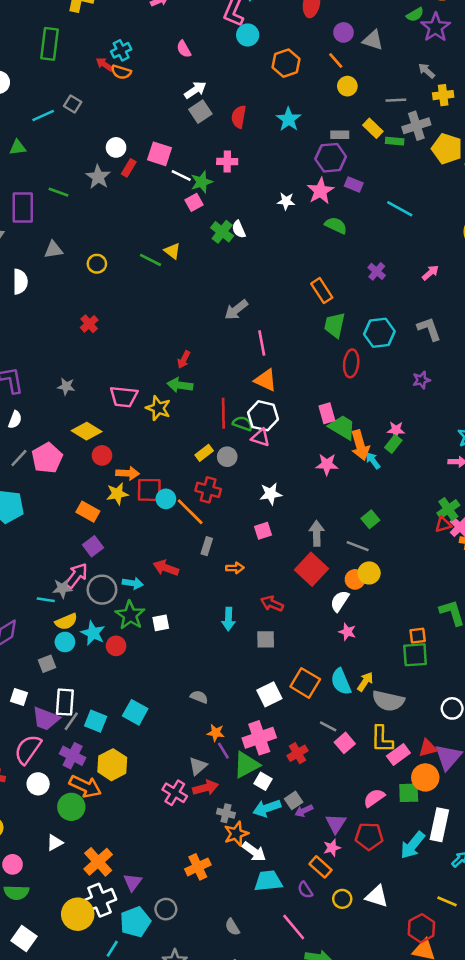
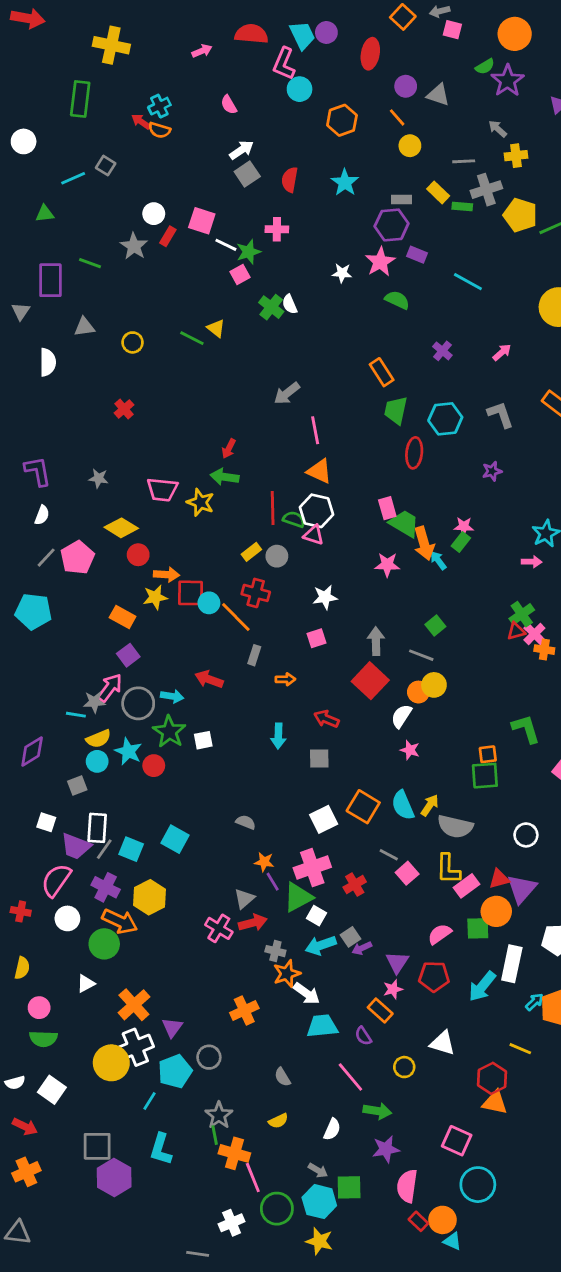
yellow circle: (342, 899) -> (404, 1067), moved

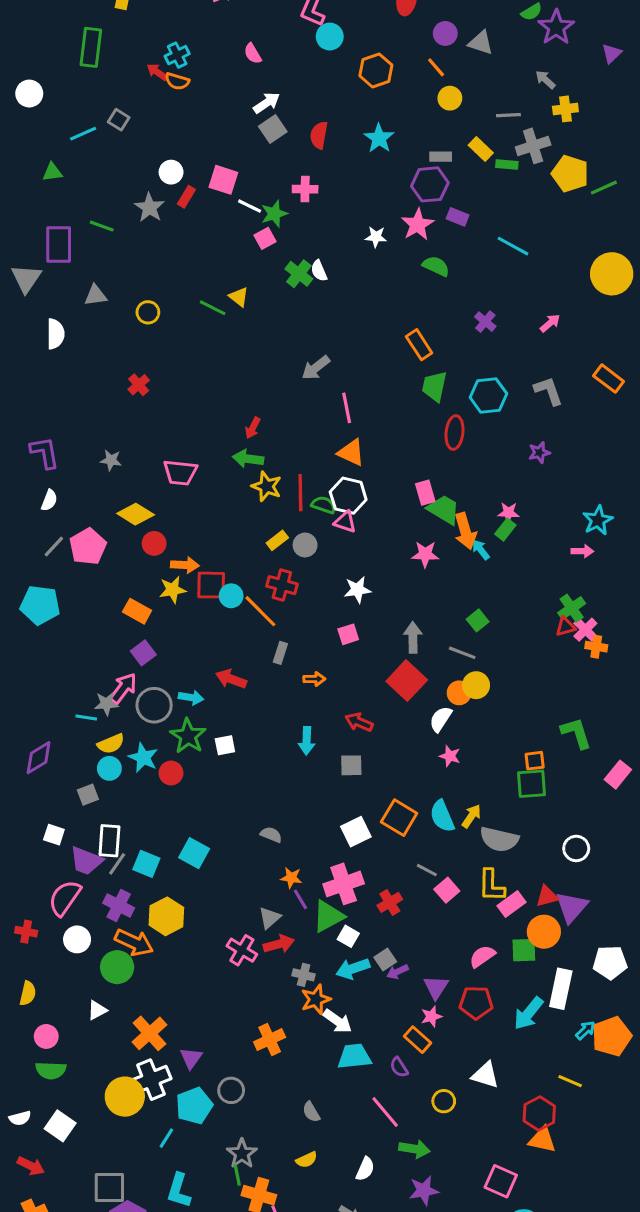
gray triangle: (21, 311) -> (26, 278), size x1.5
yellow star: (200, 502) -> (267, 486), moved

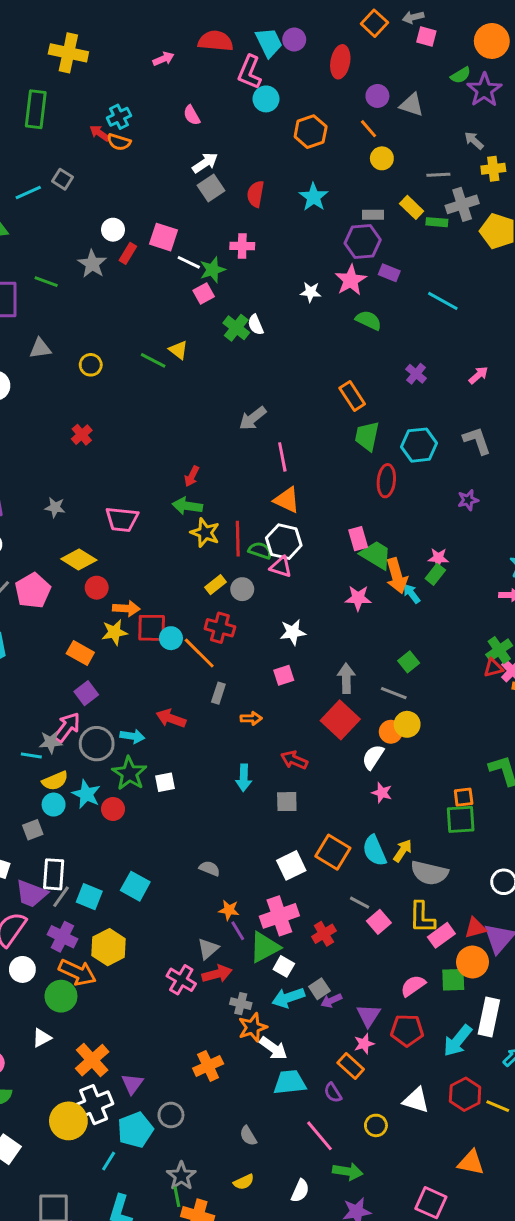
red hexagon: (539, 1113) -> (465, 1094), moved

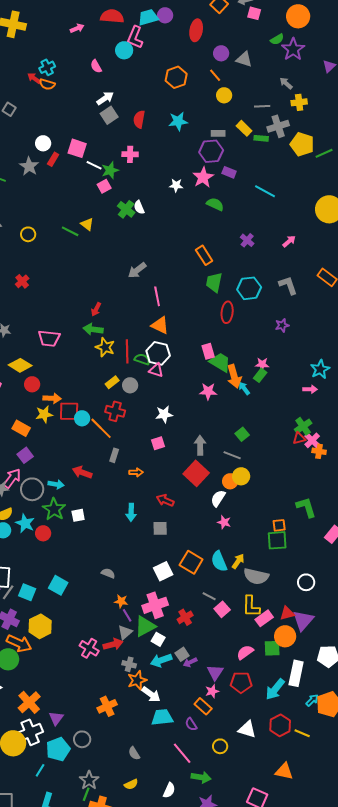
cyan trapezoid: (269, 42) -> (148, 17), turned -80
cyan circle: (266, 99) -> (124, 50), moved
cyan star: (314, 197) -> (178, 121), turned 30
gray triangle: (208, 949) -> (125, 632), moved
green line: (177, 1197) -> (86, 794), turned 32

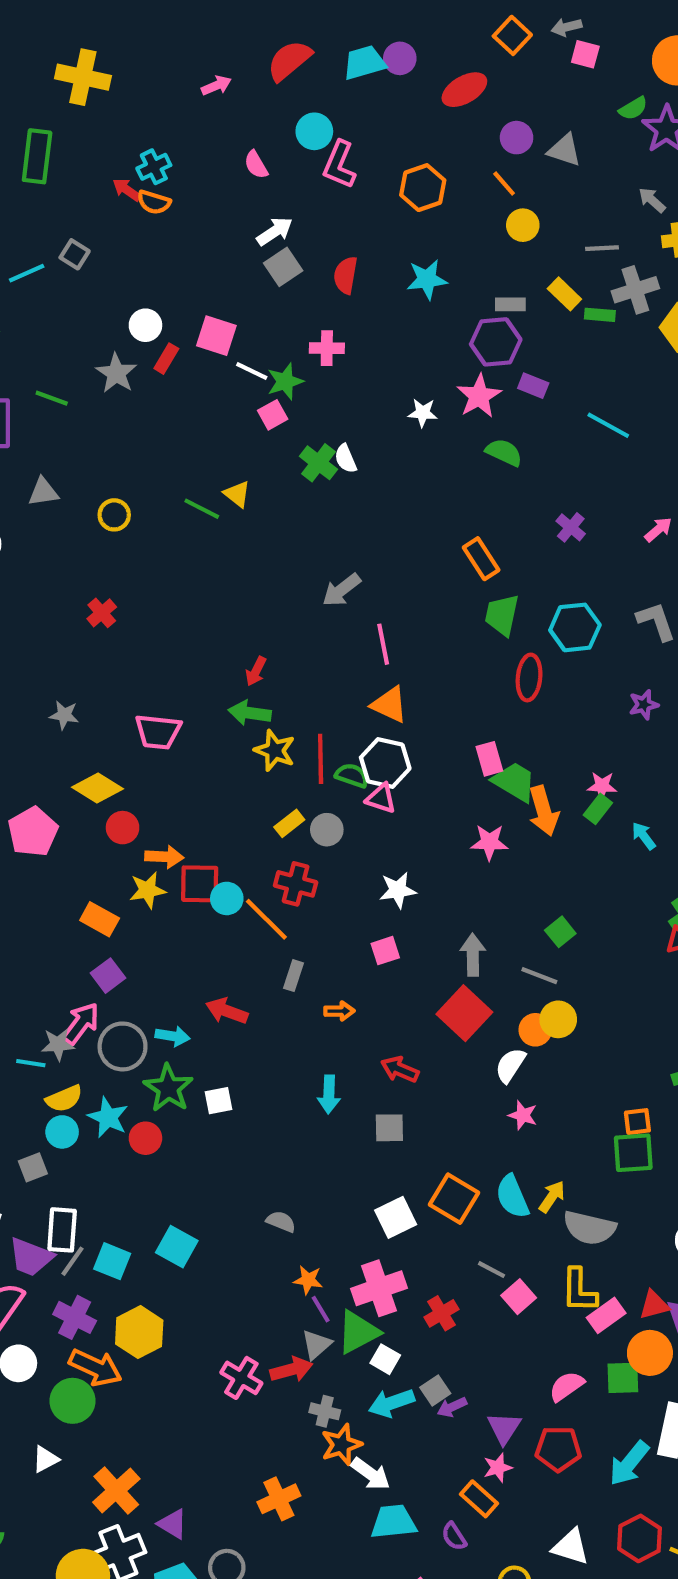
red semicircle: (112, 16) -> (289, 60), turned -45
red ellipse: (196, 30) -> (464, 90), turned 50
pink L-shape: (135, 37) -> (339, 165), moved
cyan arrow: (244, 388) -> (644, 836), moved
purple triangle: (56, 718) -> (173, 1524), turned -35

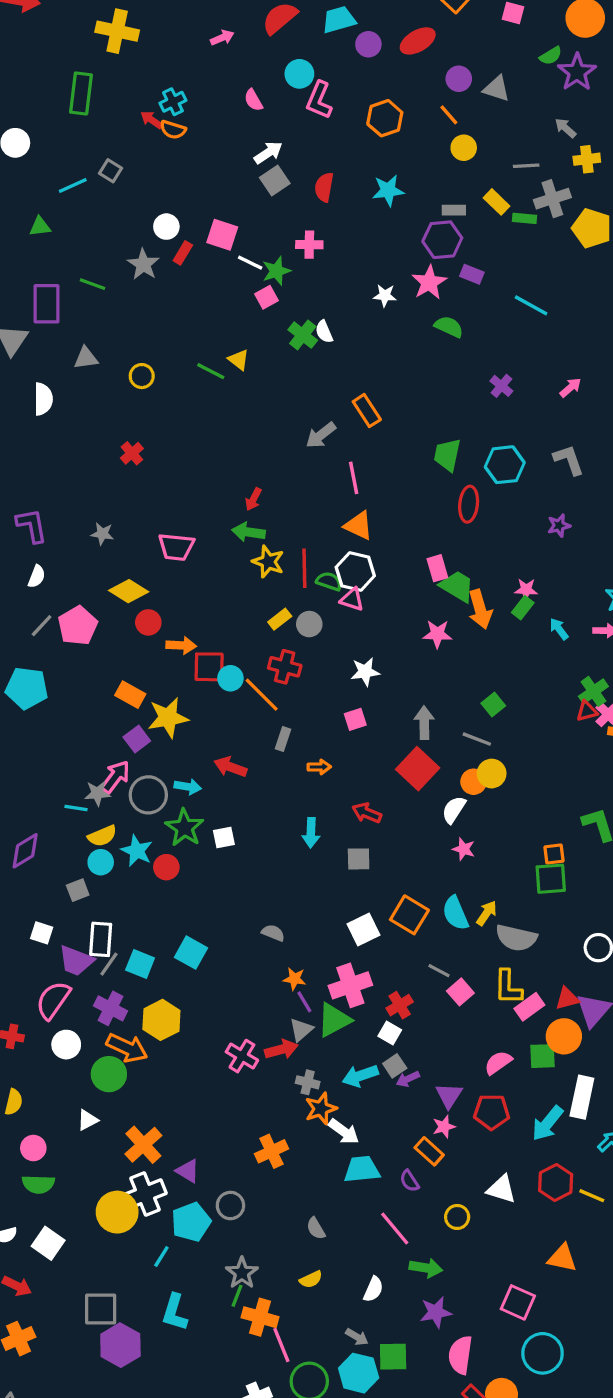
purple circle: (400, 58) -> (368, 44), moved
orange rectangle: (481, 559) -> (367, 411), moved
yellow star: (148, 890) -> (168, 718), moved, size x1.4
white square: (385, 1359) -> (390, 1033), moved

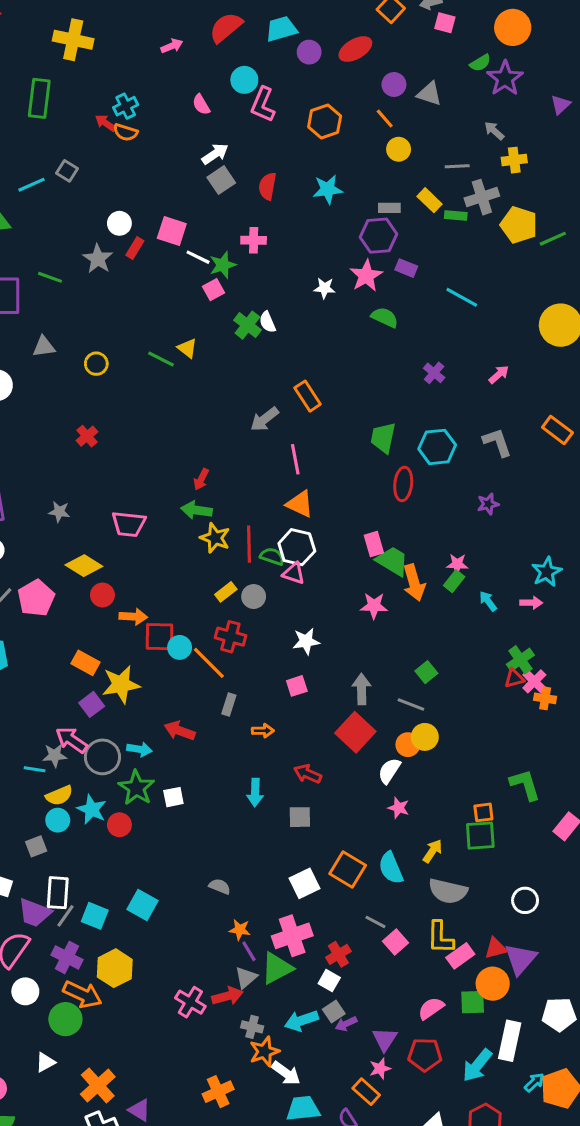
pink arrow: (115, 777) -> (72, 740), turned -92
yellow arrow: (487, 913) -> (433, 851), moved

